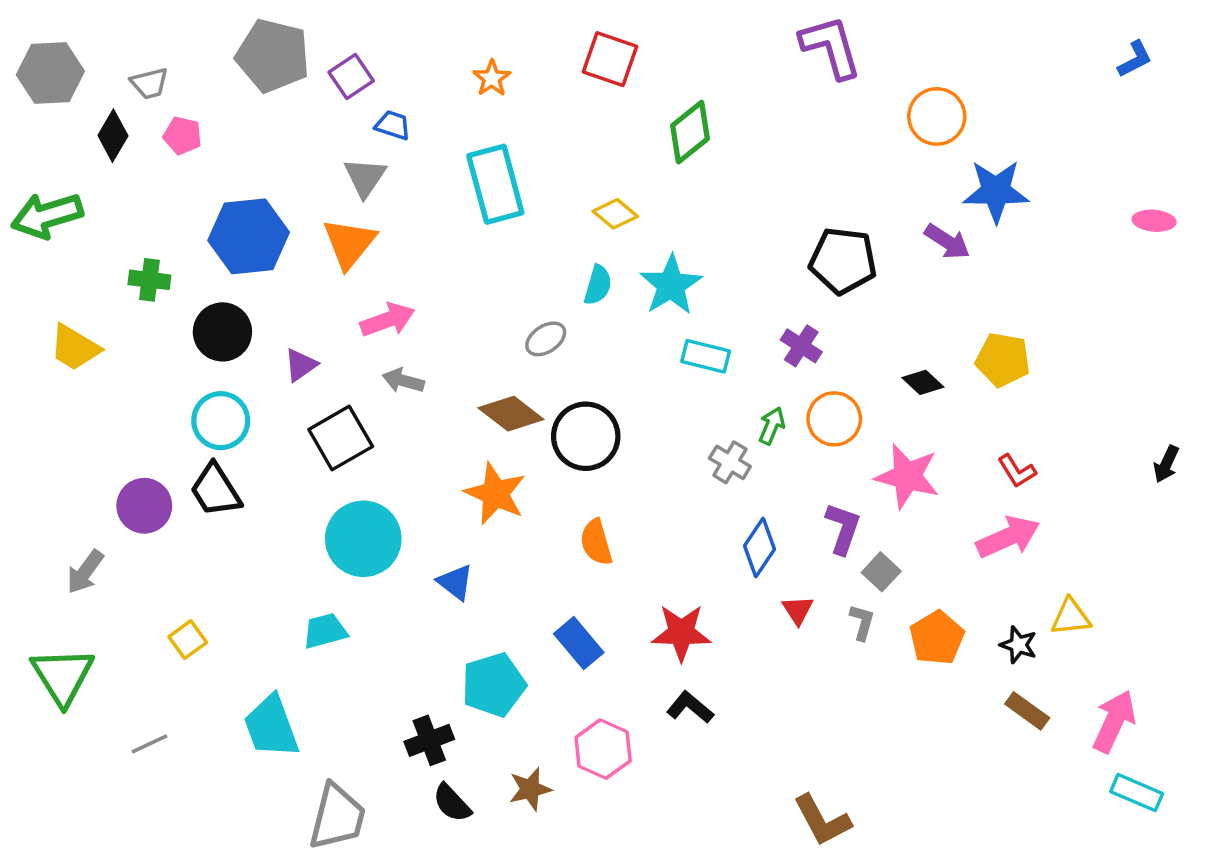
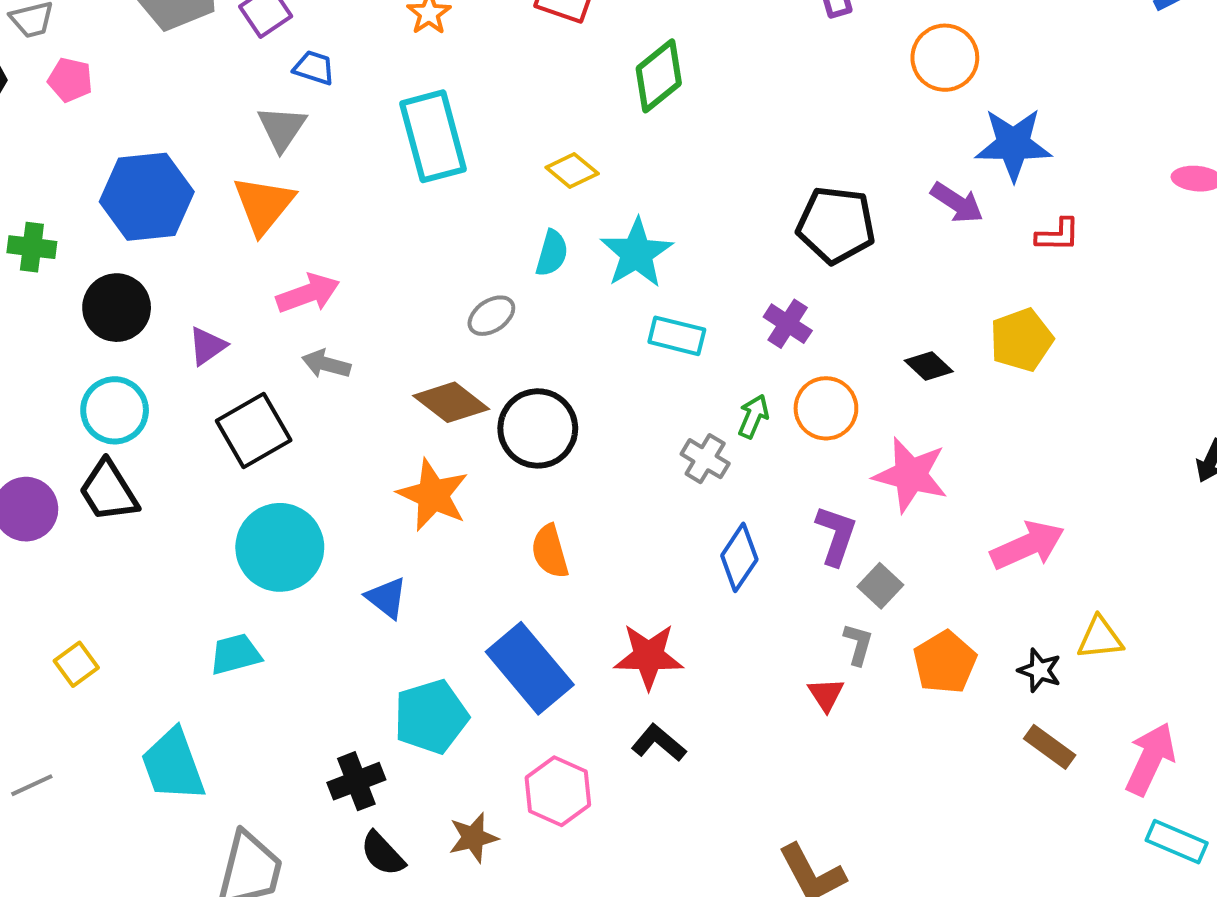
yellow pentagon: (1003, 360) -> (1021, 340), turned -30
red L-shape: (1017, 471) -> (1058, 235), moved, turned -57
red triangle: (798, 610) -> (826, 695), moved
blue rectangle: (579, 643) -> (530, 668), size x1.5

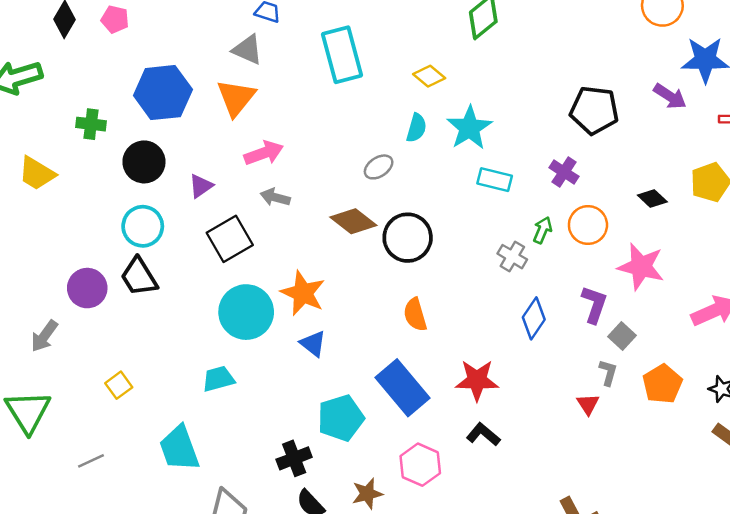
gray triangle: (282, 128) -> (247, 50), turned -40
orange star: (433, 495) -> (303, 293), moved

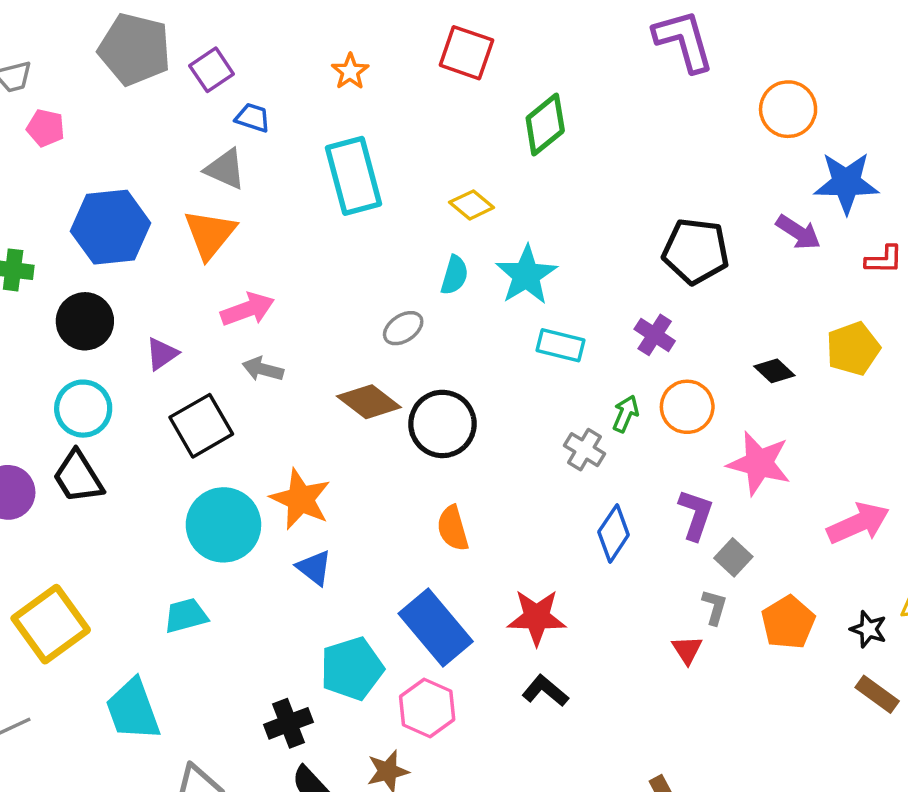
yellow square: (119, 385) -> (51, 624), size x2.0
pink hexagon: (420, 465) -> (427, 708), moved

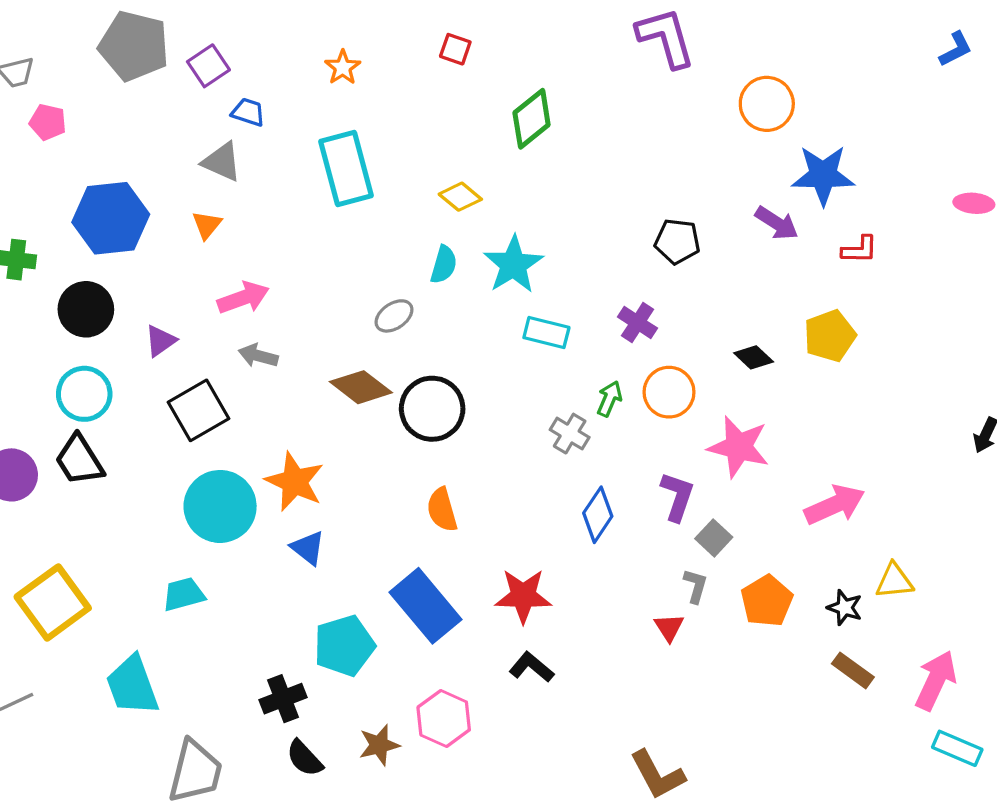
red square: (466, 53) -> (455, 49), size x0.6
orange triangle: (210, 234) -> (207, 225), size x0.6
black pentagon: (696, 251) -> (677, 241), size x0.7
pink hexagon: (427, 708) -> (444, 719), moved

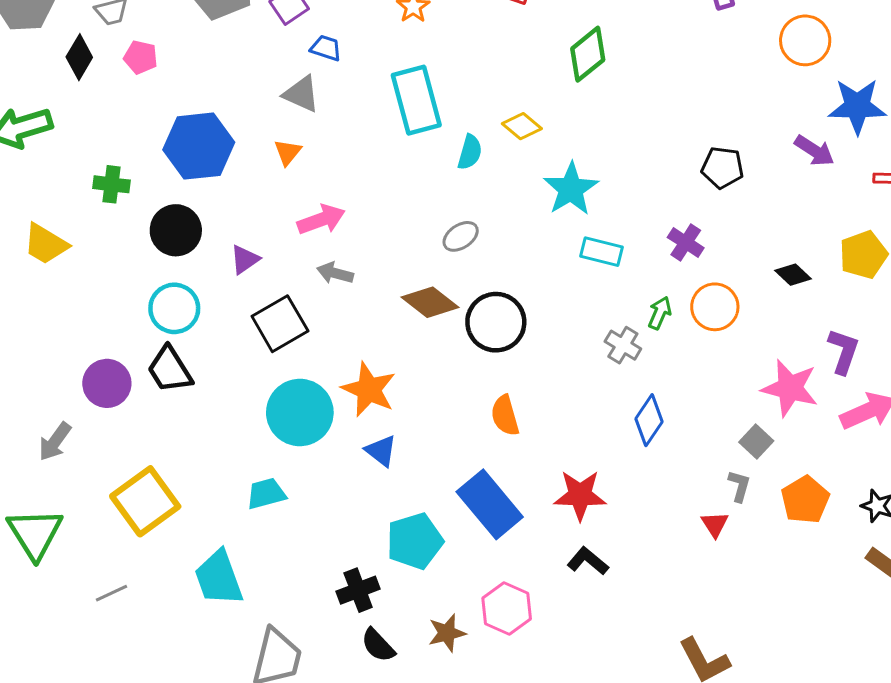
cyan semicircle: (444, 265) -> (470, 152), moved
pink star: (739, 447) -> (790, 388), moved
purple L-shape: (677, 497) -> (843, 351), moved

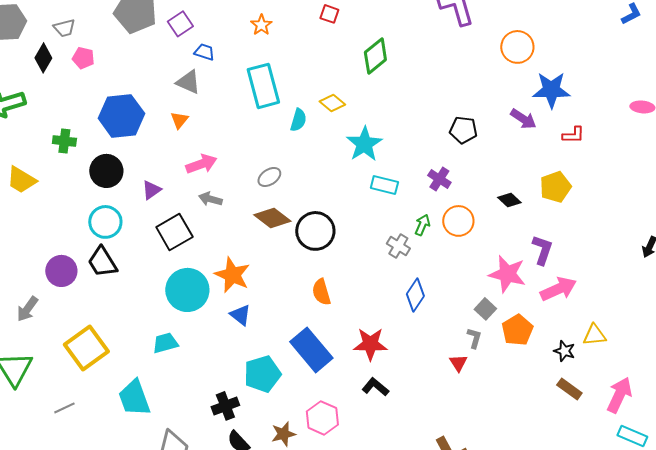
gray ellipse: (461, 236) -> (269, 177), moved
orange pentagon: (805, 500) -> (517, 330), moved

